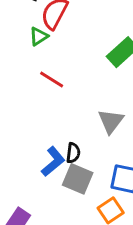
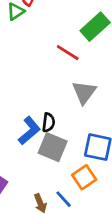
red line: (52, 79) -> (68, 53), moved

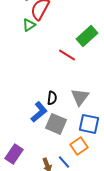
gray triangle: (84, 92) -> (80, 97), moved
black semicircle: (49, 122) -> (52, 98), moved

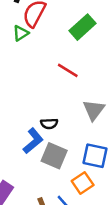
green rectangle: (87, 36) -> (83, 27), moved
gray triangle: (80, 97) -> (94, 110), moved
black semicircle: (52, 98) -> (49, 124), turned 80

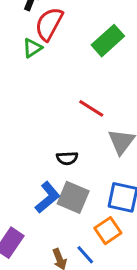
red line: (68, 70) -> (91, 108), moved
blue L-shape: (33, 141) -> (48, 197), moved

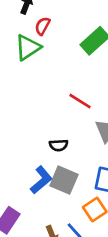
red semicircle: (49, 24) -> (42, 26), size x0.6
green triangle: (32, 48) -> (28, 47), size x1.5

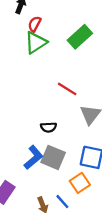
green triangle: (28, 47) -> (36, 43), moved

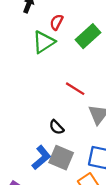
red semicircle: (35, 24) -> (56, 22), moved
black semicircle: (48, 127) -> (56, 127), turned 49

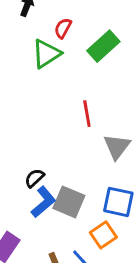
red line: (75, 89) -> (87, 114), turned 48
black semicircle: (56, 127) -> (34, 178), moved, turned 91

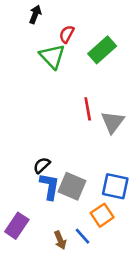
green triangle: (46, 54) -> (52, 56), turned -40
gray triangle: (117, 147) -> (113, 122), moved
blue L-shape: (43, 202) -> (50, 186), turned -40

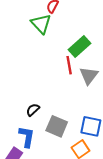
green rectangle: (102, 50) -> (80, 47), moved
blue L-shape: (50, 186) -> (27, 137), moved

